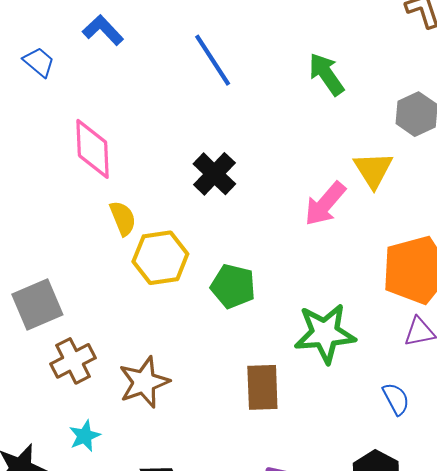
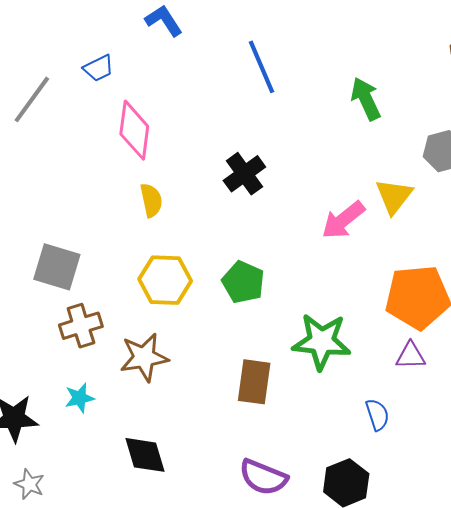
blue trapezoid: (39, 62) -> (99, 68), moved, turned 104
yellow hexagon: (160, 258) -> (165, 280), moved
gray square: (37, 304) -> (57, 267), turned 30

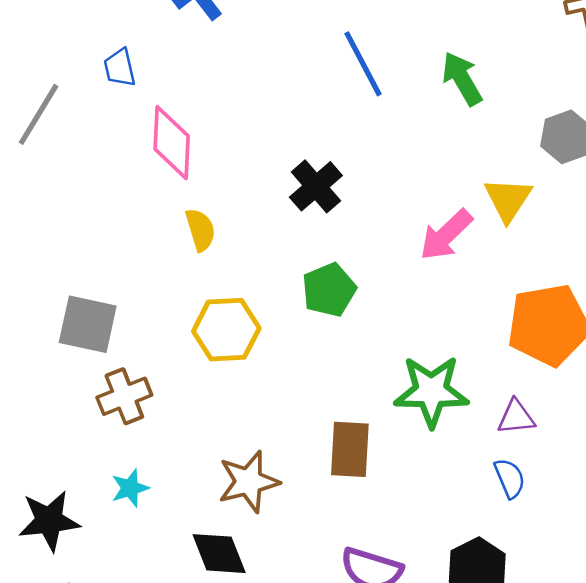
blue line: (262, 67) -> (363, 64), moved
blue trapezoid: (99, 68) -> (120, 68), turned 108
green pentagon: (243, 282) -> (329, 290), moved, turned 30
purple triangle: (411, 356) -> (516, 417), moved
brown star: (144, 357) -> (249, 482), moved

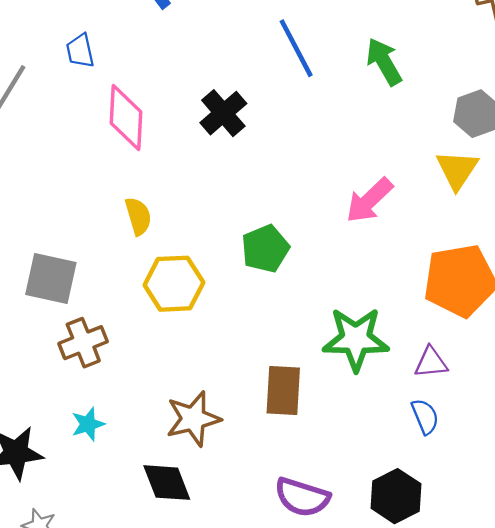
black cross: (316, 186) -> (223, 113), moved
yellow triangle: (508, 199) -> (457, 170), moved
yellow semicircle: (200, 230) -> (138, 216), moved

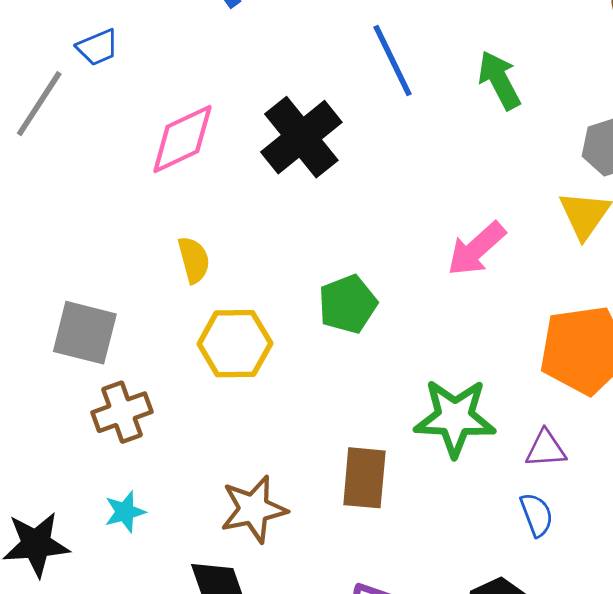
blue trapezoid: (80, 51) -> (98, 47), moved, turned -102
black cross: (223, 113) -> (301, 137), size x1.4
pink diamond: (126, 117) -> (182, 139), turned 60

